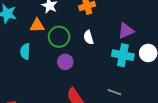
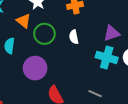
orange triangle: (37, 26) -> (24, 21), turned 35
purple circle: (65, 62) -> (35, 68), moved, size x1.5

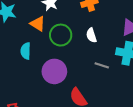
gray line: (95, 94) -> (102, 65), moved

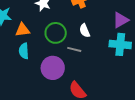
orange triangle: (38, 24) -> (23, 30), moved, turned -35
gray line: (102, 65) -> (74, 49), moved

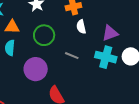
white semicircle: (85, 31) -> (81, 27), moved
gray line: (74, 49) -> (72, 56), moved

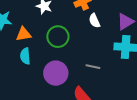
gray line: (72, 56) -> (93, 67), moved

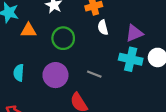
cyan semicircle: (25, 56) -> (19, 73), moved

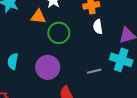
orange triangle: (28, 30) -> (38, 17), moved
gray line: (94, 74) -> (94, 71), moved, turned -40

